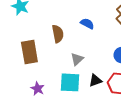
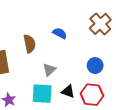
black triangle: (95, 80) -> (68, 92), turned 40

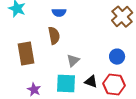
blue semicircle: (60, 33) -> (59, 13), moved, turned 152

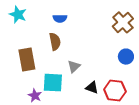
blue circle: (117, 57) -> (126, 57), moved
cyan square: (66, 84) -> (53, 83), moved

